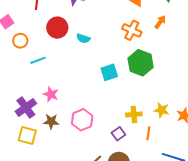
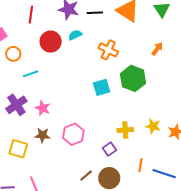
orange arrow: (160, 22) -> (157, 49), moved
orange cross: (132, 30) -> (108, 50), moved
cyan semicircle: (83, 38) -> (75, 35), moved, turned 136
purple cross: (26, 107) -> (16, 105), moved
orange line: (148, 133) -> (140, 165), moved

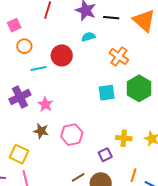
red circle: (51, 42) -> (62, 55), moved
yellow square: (18, 149) -> (19, 154), moved

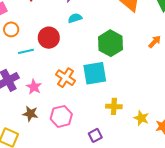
orange cross: (119, 56) -> (65, 78), moved
green hexagon: (139, 88) -> (111, 43), moved
cyan square: (107, 93) -> (95, 73), size x1.4
yellow cross: (124, 138) -> (114, 106), moved

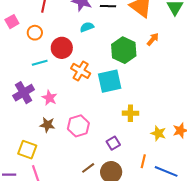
orange circle: (11, 29) -> (35, 33), moved
orange arrow: (155, 42) -> (153, 39), moved
orange cross: (65, 78) -> (81, 71), moved
yellow star: (141, 118) -> (158, 133), moved

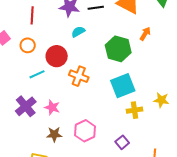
cyan square: (110, 81) -> (123, 86), moved
yellow star: (158, 133) -> (161, 100), moved

